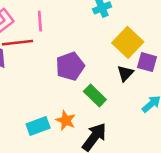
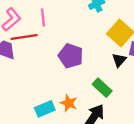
purple pentagon: (70, 66) -> (71, 56), turned -30
green rectangle: (95, 96) -> (102, 88), moved

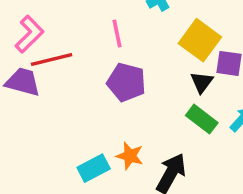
pink line: (43, 17) -> (117, 34), moved
green rectangle: (102, 88) -> (202, 119), moved

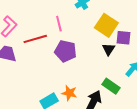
red line: (52, 59) -> (35, 39), moved
green rectangle: (202, 119) -> (111, 86), moved

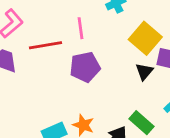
purple pentagon: (66, 51) -> (85, 67), turned -30

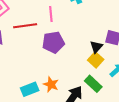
yellow square: (145, 38) -> (96, 60), moved, size x0.7

